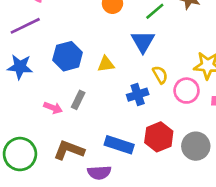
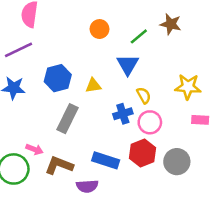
pink circle: (187, 91) -> (150, 122), moved
gray rectangle: (78, 100) -> (68, 119), size x1.6
pink arrow: (53, 108) -> (34, 149), moved

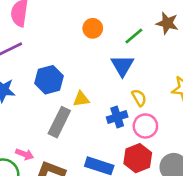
yellow triangle: (93, 85) -> (81, 99), moved

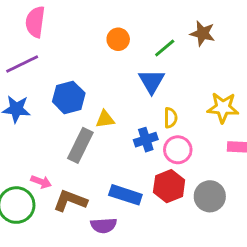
yellow semicircle: (139, 98) -> (170, 118), turned 30

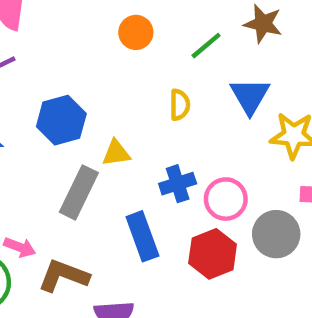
blue triangle: (152, 81) -> (250, 96), moved
yellow semicircle: (170, 118) -> (180, 105), moved
blue rectangle: (125, 195) -> (142, 236), moved, turned 52
gray circle: (210, 196) -> (276, 234), moved

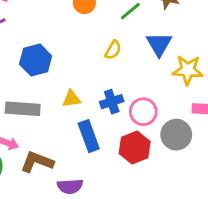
yellow semicircle: (180, 105) -> (113, 50), turned 30
yellow triangle: (116, 153) -> (71, 99), moved
gray rectangle: (79, 192) -> (23, 109), moved, turned 68

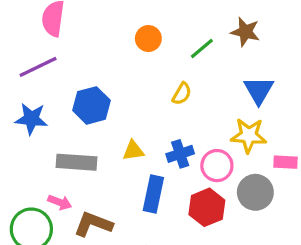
blue triangle: (159, 44) -> (259, 90), moved
yellow star: (188, 70) -> (249, 135), moved
blue rectangle: (89, 136) -> (153, 194), turned 32

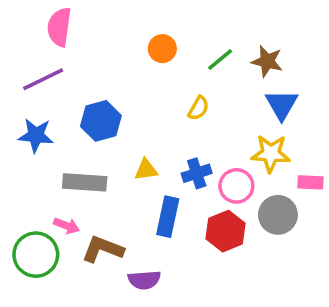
brown star: (245, 32) -> (267, 61), moved

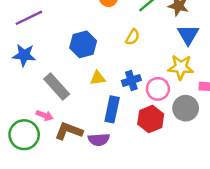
blue hexagon: (101, 121) -> (83, 44), moved
gray rectangle: (85, 182) -> (57, 86), turned 44
purple semicircle: (144, 280) -> (99, 140), moved

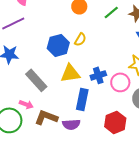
yellow semicircle: (133, 37) -> (80, 39), moved
yellow triangle: (98, 78) -> (70, 73), size x1.5
red hexagon: (151, 119) -> (115, 122), moved

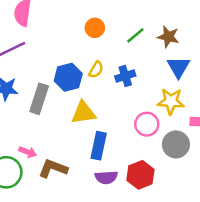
blue cross: (98, 75) -> (125, 76), moved
gray rectangle: (36, 80) -> (39, 99), moved, turned 60
purple semicircle: (71, 124) -> (106, 177), moved

